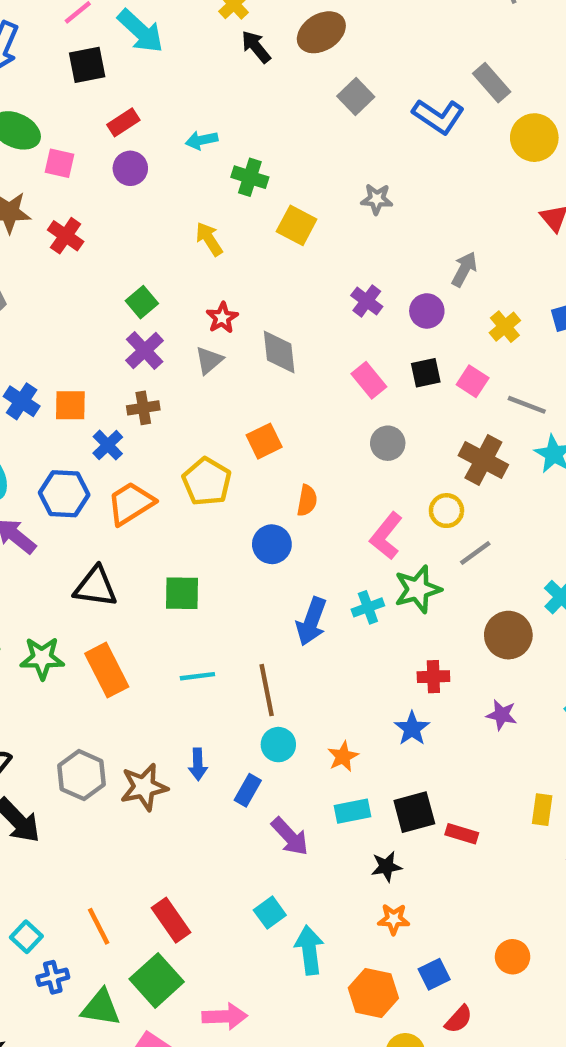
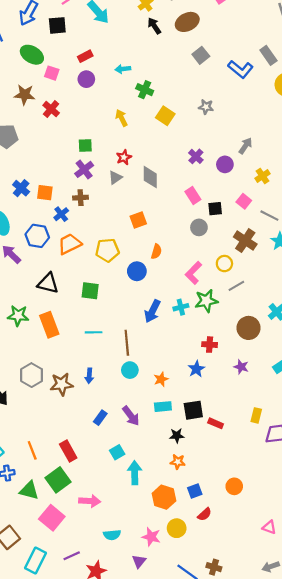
black square: (87, 65) -> (57, 25), moved
green square: (142, 302) -> (85, 146), turned 32
black square: (426, 373) -> (215, 209), moved
yellow pentagon: (207, 482) -> (107, 250), moved, turned 30
blue rectangle: (248, 790) -> (100, 418), moved

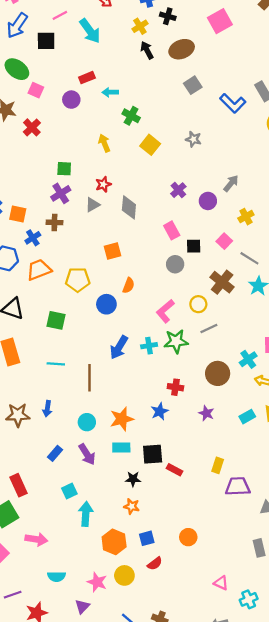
red rectangle: (85, 56) -> (87, 78), moved
cyan circle: (130, 370) -> (87, 422), moved
orange star: (161, 379) -> (122, 419), size x1.5

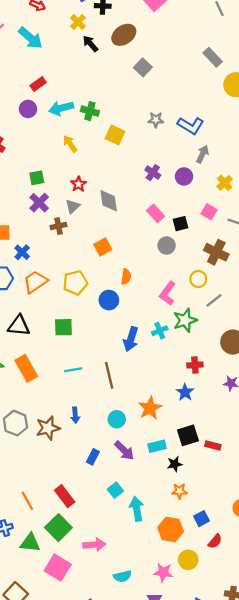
cyan arrow: (110, 92) -> (61, 108), moved, size x1.5
blue L-shape: (233, 103) -> (191, 126), moved
brown cross: (54, 222) -> (58, 226), moved
cyan rectangle: (121, 448) -> (157, 446), moved

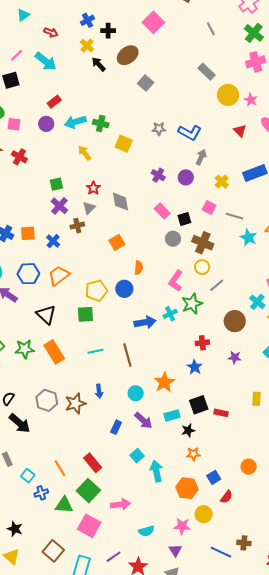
blue cross: (22, 252) -> (53, 241), moved
brown cross: (216, 252) -> (203, 243), moved
yellow pentagon: (75, 283) -> (96, 291), moved
black triangle: (19, 326) -> (46, 315), turned 40
blue arrow: (131, 339) -> (145, 322), turned -115

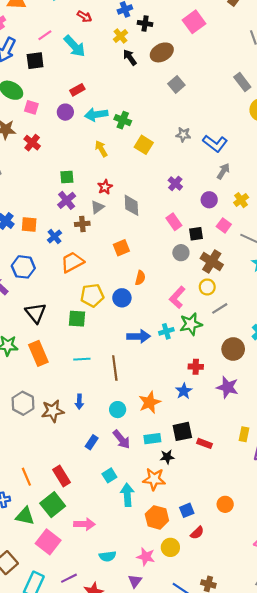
purple circle: (186, 177) -> (209, 200), moved
orange trapezoid: (59, 276) -> (72, 262), moved
purple star: (235, 357) -> (227, 387), size x1.5
orange star: (193, 454) -> (154, 479), moved, size x1.5

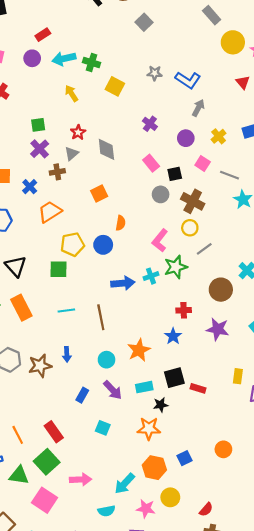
cyan square: (109, 475) -> (103, 428), turned -32
cyan arrow: (127, 495) -> (125, 484), moved, turned -130
red semicircle: (197, 533) -> (206, 510), moved

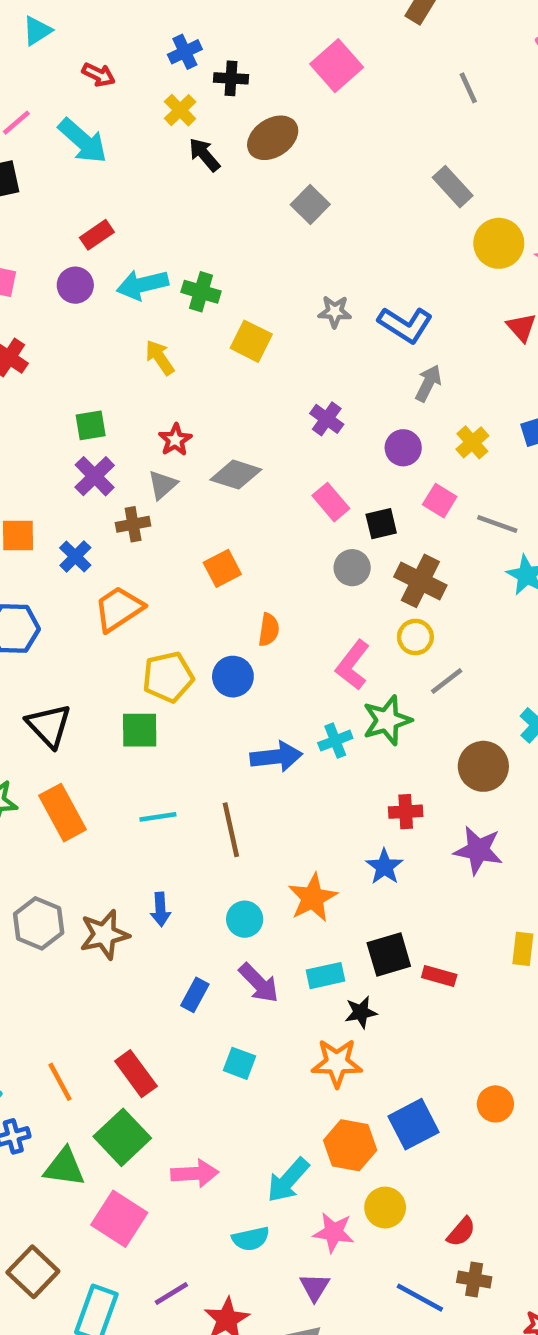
gray diamond: (106, 149) -> (236, 475), turned -65
blue square: (184, 458) -> (413, 1124), size x1.5

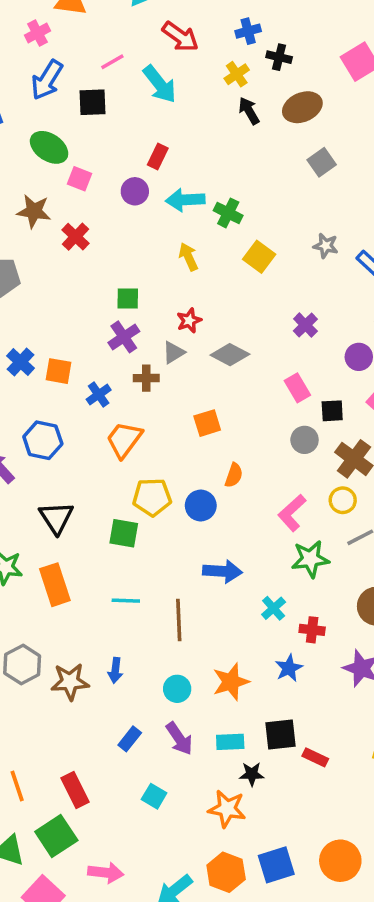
red arrow: (98, 75) -> (180, 37), size x1.5
red rectangle: (97, 235) -> (158, 156), turned -40
orange trapezoid: (119, 609) -> (124, 440), turned -30
cyan cross: (335, 741) -> (274, 608), moved, turned -30
orange circle: (495, 1104) -> (340, 861), size x1.5

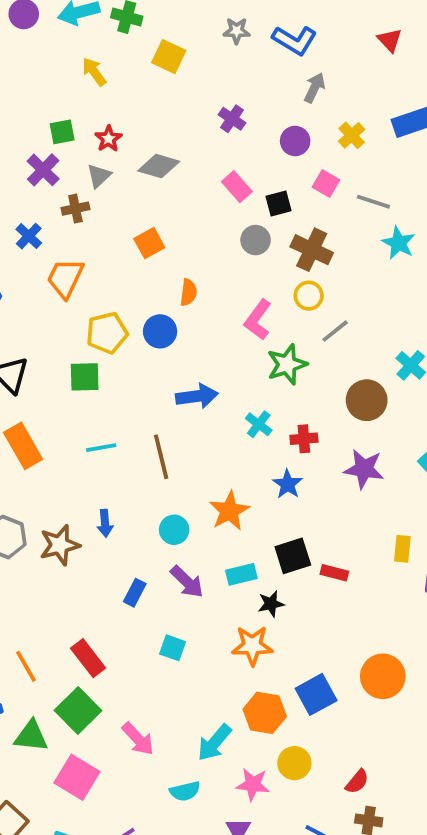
green square: (128, 298) -> (62, 132), moved
pink arrow: (106, 873) -> (138, 739), turned 52

